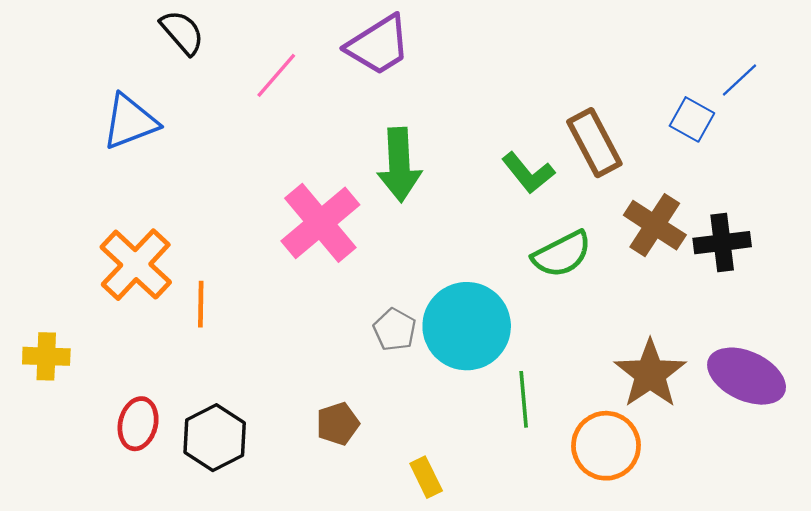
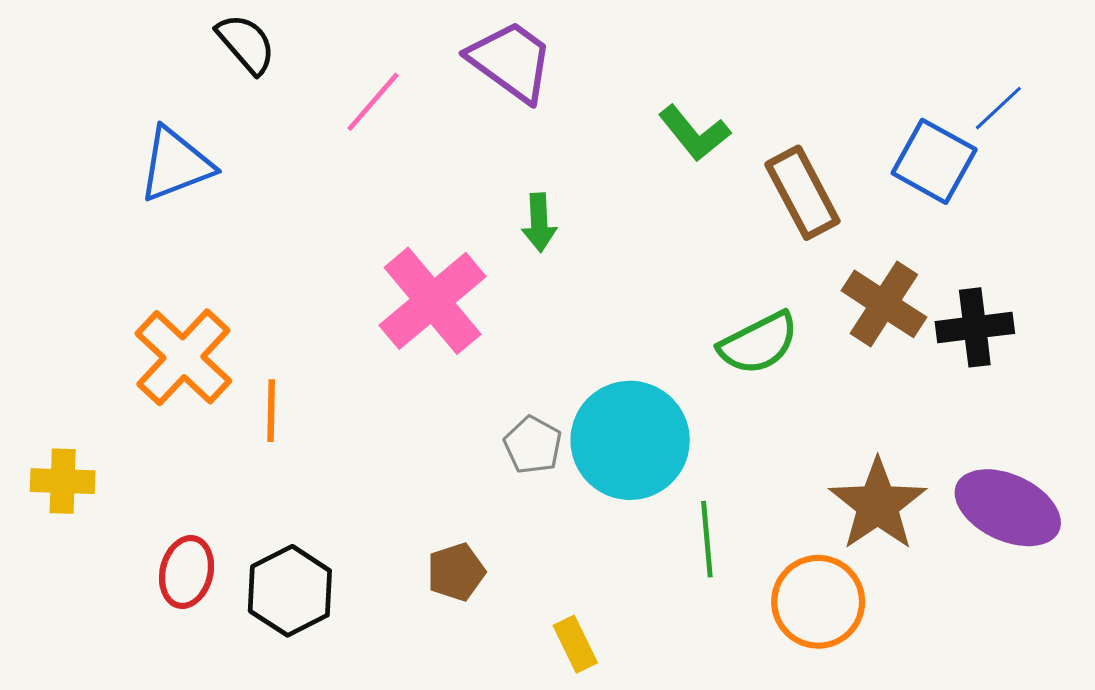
purple trapezoid: (378, 45) -> (511, 61), turned -112
blue square: (692, 119) -> (934, 161), size x1.4
green arrow: (399, 165) -> (539, 222), size x0.6
green L-shape: (528, 173) -> (694, 133), moved

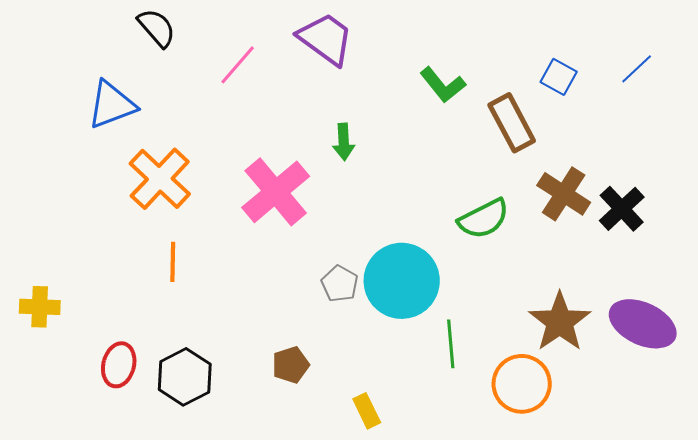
blue square: (934, 161) -> (559, 77), moved, size x0.7
black cross: (975, 327) -> (622, 209), turned -36
orange cross: (183, 357) -> (160, 179), moved

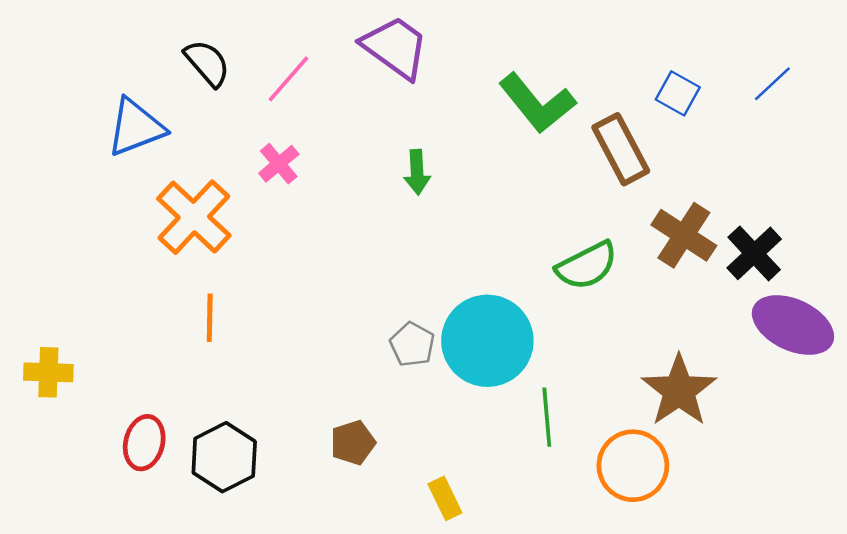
black semicircle: (157, 28) -> (207, 63), moved
green L-shape: (443, 85) -> (537, 103), size x1.4
pink cross: (276, 192) -> (279, 164), moved, size x0.5
purple ellipse: (643, 324) -> (793, 325), moved

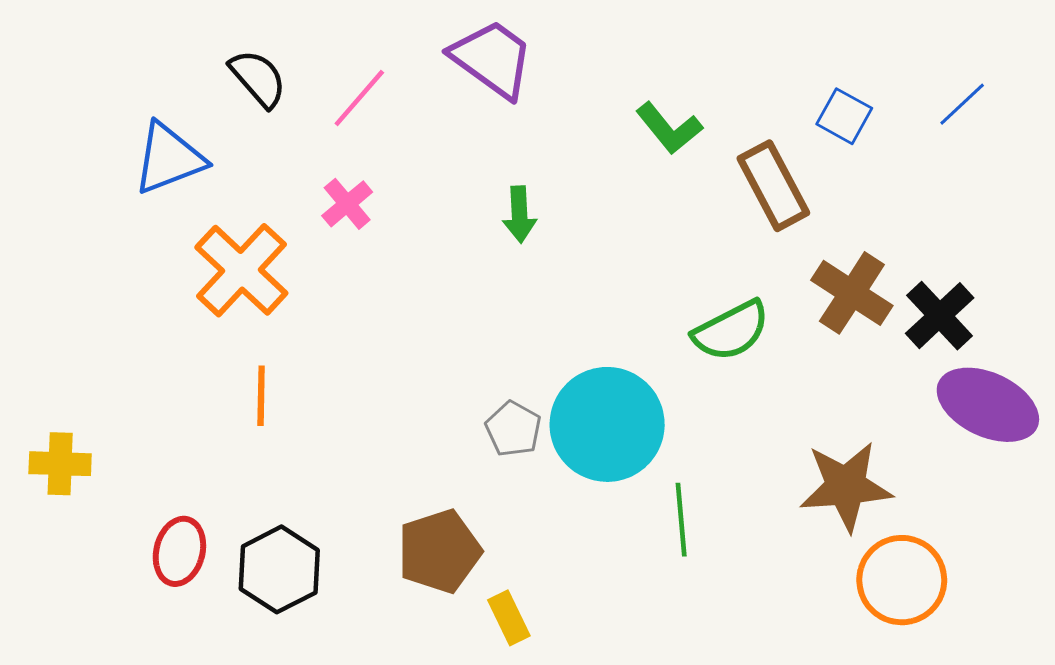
green L-shape: (537, 103) -> (669, 128), size x0.7
brown star: (679, 390) -> (846, 486), turned 30
brown pentagon: (353, 443) -> (439, 551), size x1.5
orange circle: (633, 466) -> (902, 580), moved
yellow rectangle: (445, 498) -> (509, 618), moved

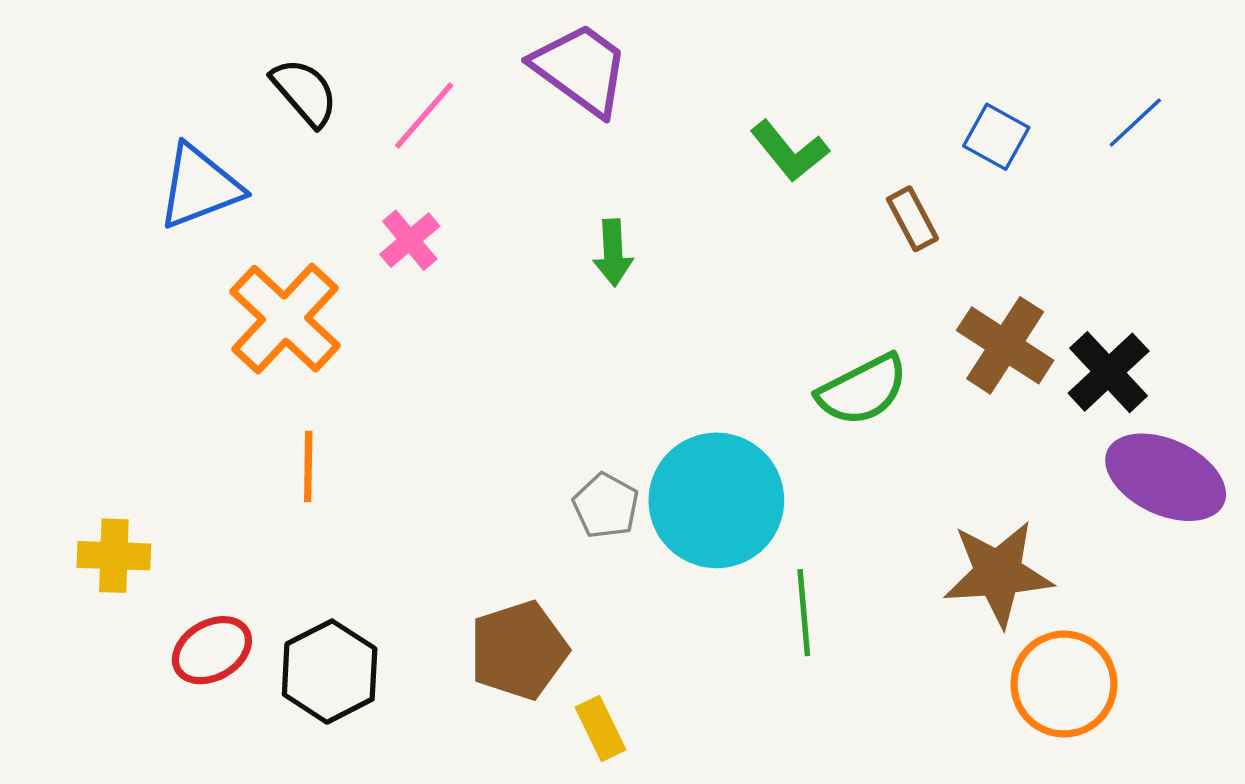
brown rectangle: (773, 186) -> (912, 219), size x0.6
yellow cross: (60, 464) -> (114, 556), moved
red ellipse: (179, 551) -> (212, 650), turned 46

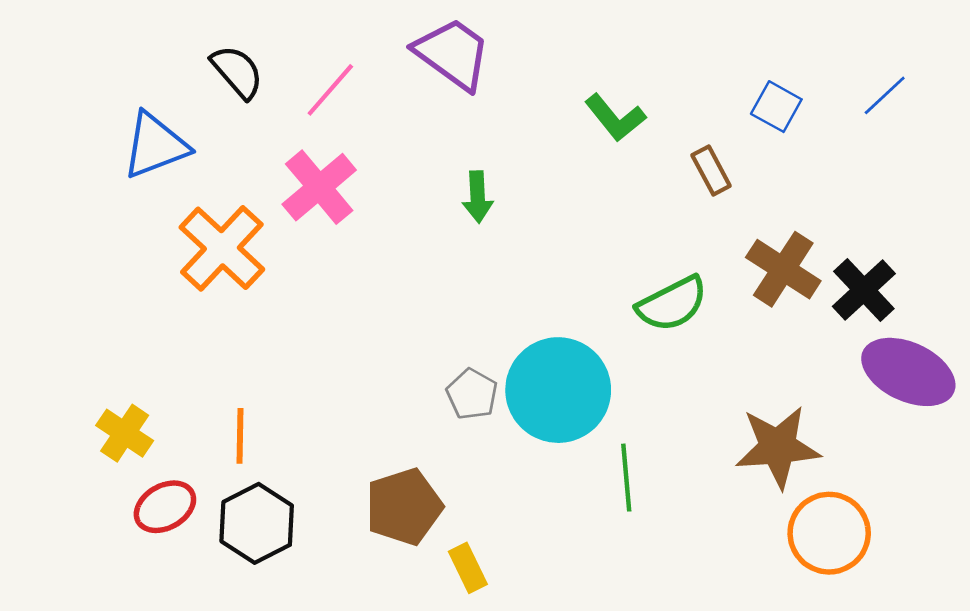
pink cross: (410, 240) -> (319, 187), size x1.6
orange line: (308, 467) -> (240, 436), moved
yellow cross: (114, 556) -> (125, 433), moved, turned 32

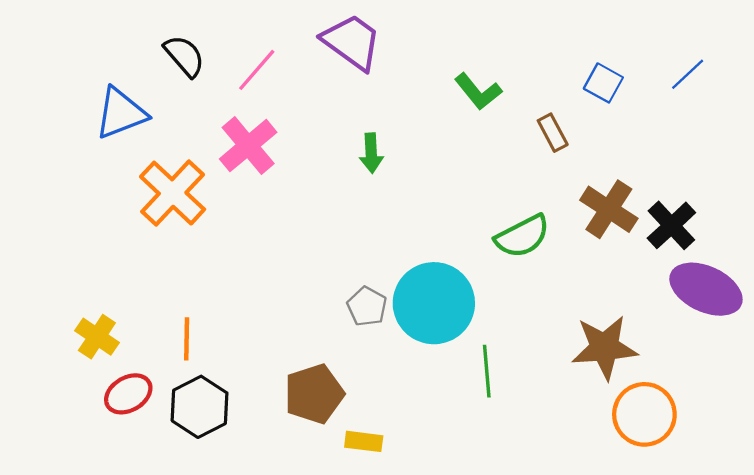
yellow rectangle: (468, 568) -> (364, 441), turned -57

